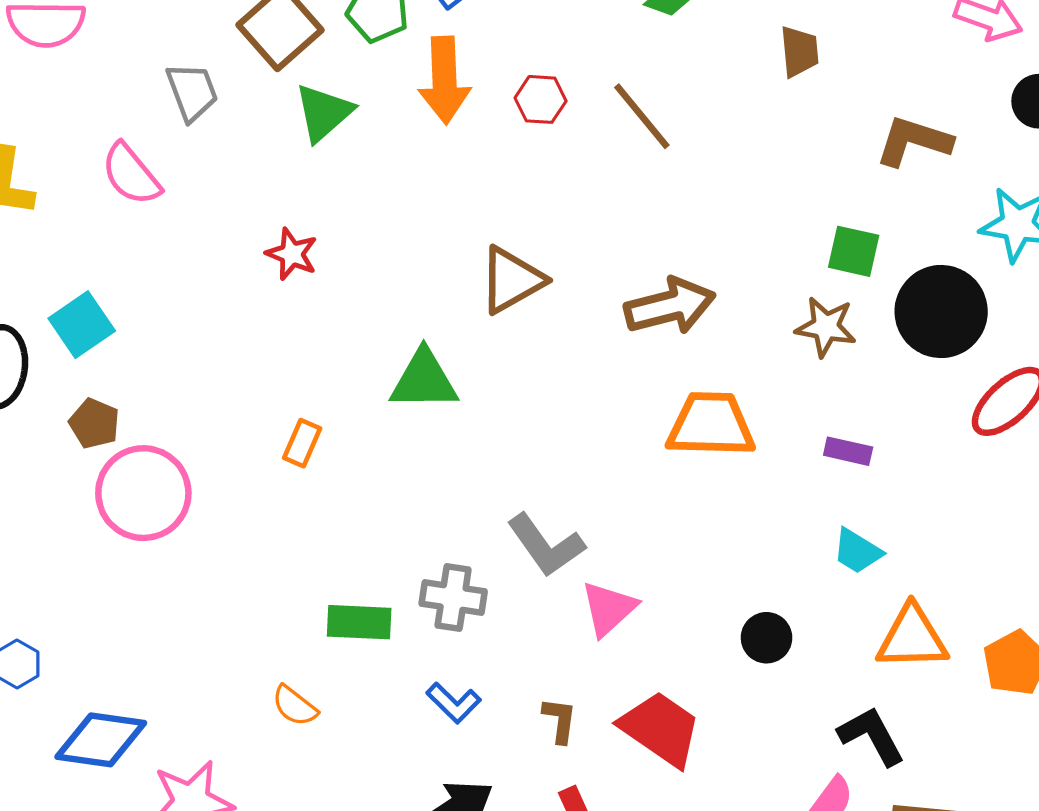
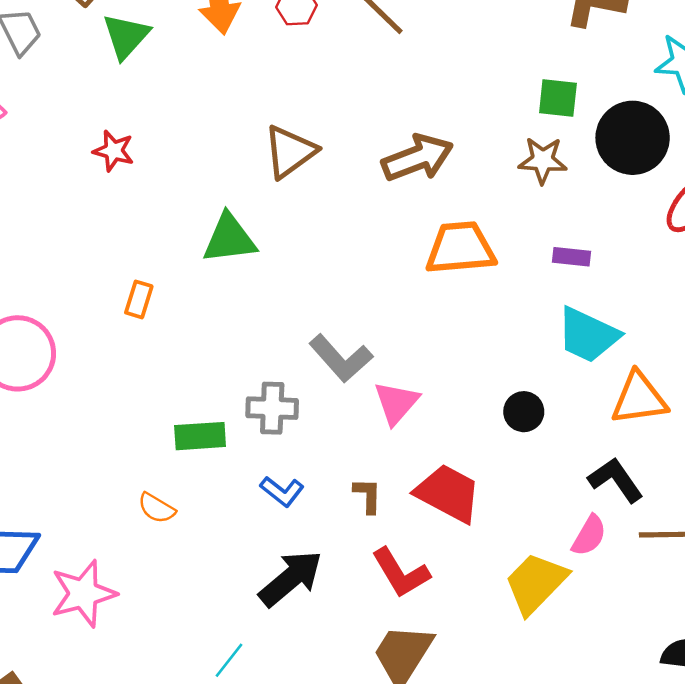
cyan trapezoid: (857, 551) -> (588, 335), size x1.6

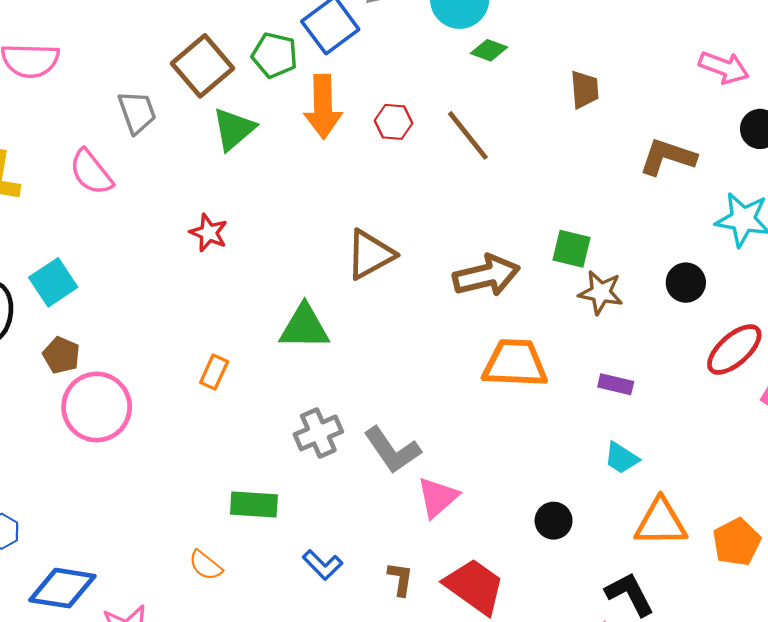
green square: (558, 98) -> (571, 249), moved
black circle: (633, 138) -> (686, 283), size x0.6
cyan trapezoid: (588, 335) -> (621, 458), size x0.6
gray cross: (272, 408) -> (318, 433), moved, turned -33

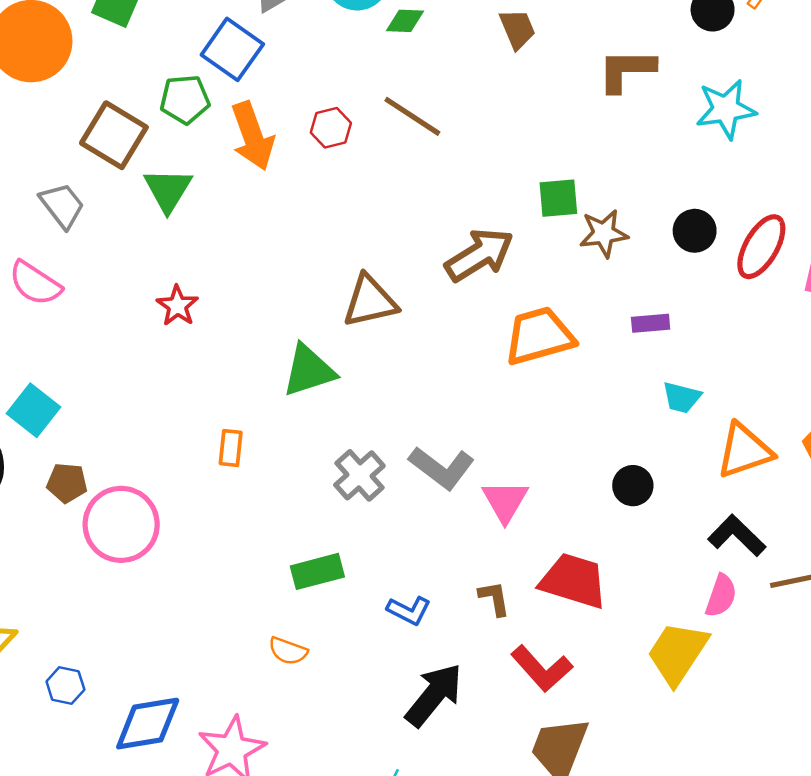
red star: (209, 233) -> (177, 306), turned 30
brown triangle: (370, 254) -> (370, 301), moved, turned 34
black circle: (686, 283) -> (695, 231), moved

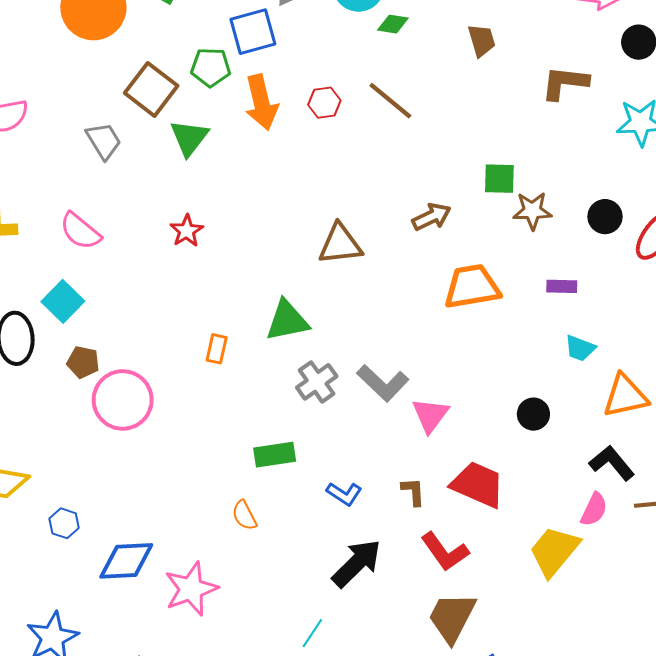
blue square: (232, 49) -> (253, 32), turned 33
brown arrow: (479, 255) -> (432, 217), size x0.7
pink semicircle: (35, 283) -> (80, 231), moved
green triangle: (309, 371) -> (287, 321), moved
orange semicircle: (288, 651) -> (244, 515), turned 36

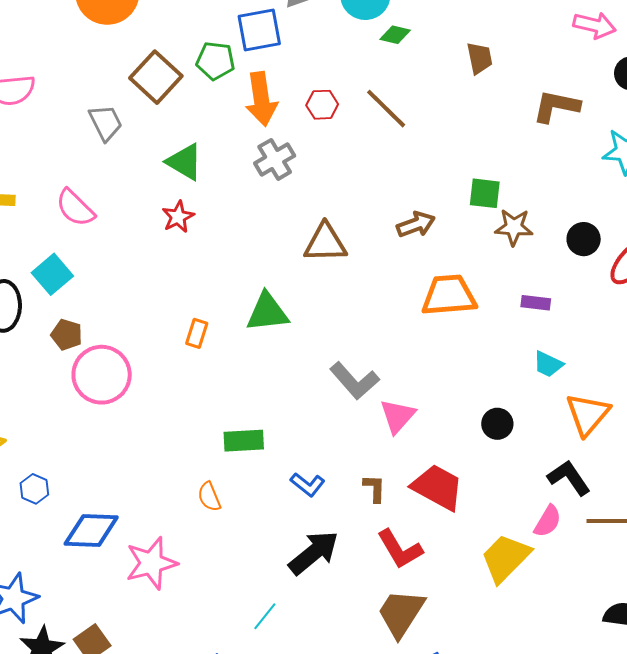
green triangle: (189, 138) -> (185, 162), moved, turned -42
gray cross: (317, 382) -> (275, 159), moved
orange triangle: (625, 396) -> (588, 414), turned -42

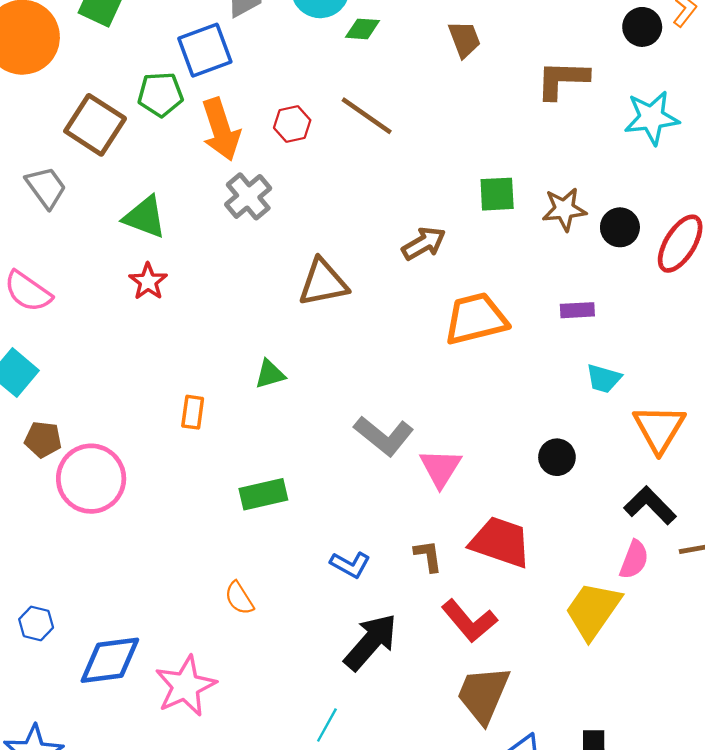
brown star: (514, 227) -> (564, 209), moved
green triangle: (267, 312) -> (270, 374), size x0.6
green rectangle: (244, 441) -> (263, 494), moved

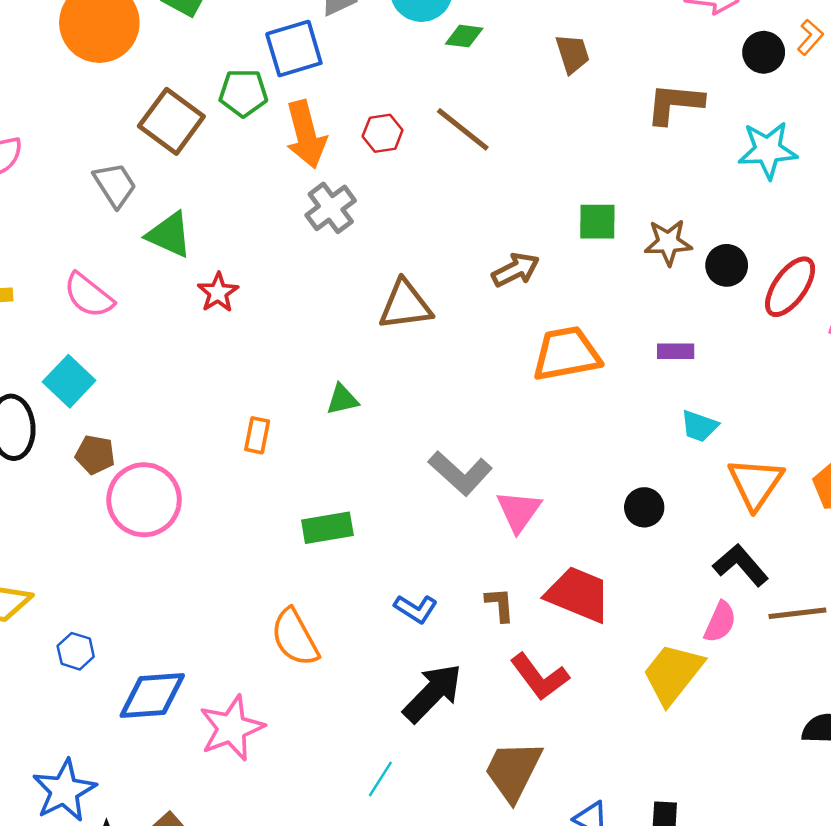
green triangle: (145, 217) -> (169, 235), moved
orange semicircle: (239, 598) -> (295, 637), size x1.6
brown trapezoid: (483, 694) -> (513, 771), moved

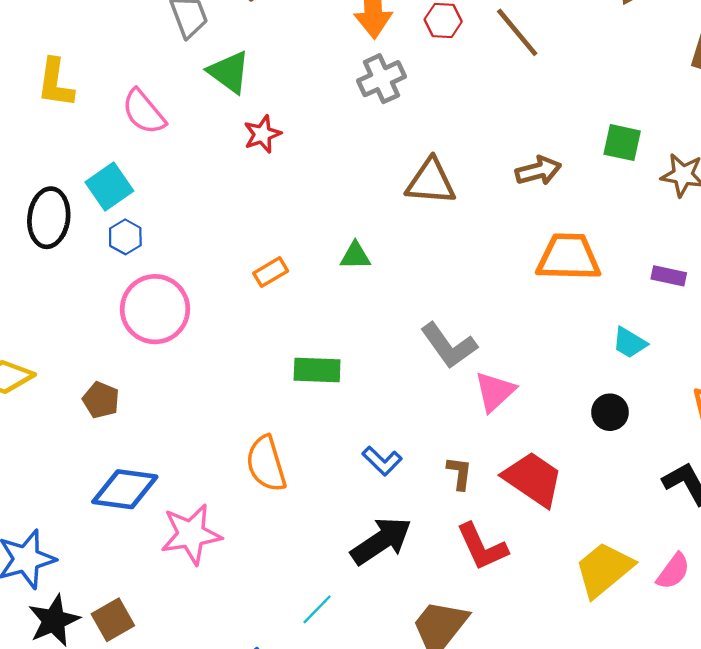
cyan trapezoid: (699, 426) -> (630, 343), moved
orange rectangle: (257, 435) -> (271, 272), turned 36
brown pentagon: (95, 455) -> (101, 400), moved
pink semicircle: (720, 622) -> (673, 571), moved
blue hexagon: (76, 651) -> (125, 237), moved

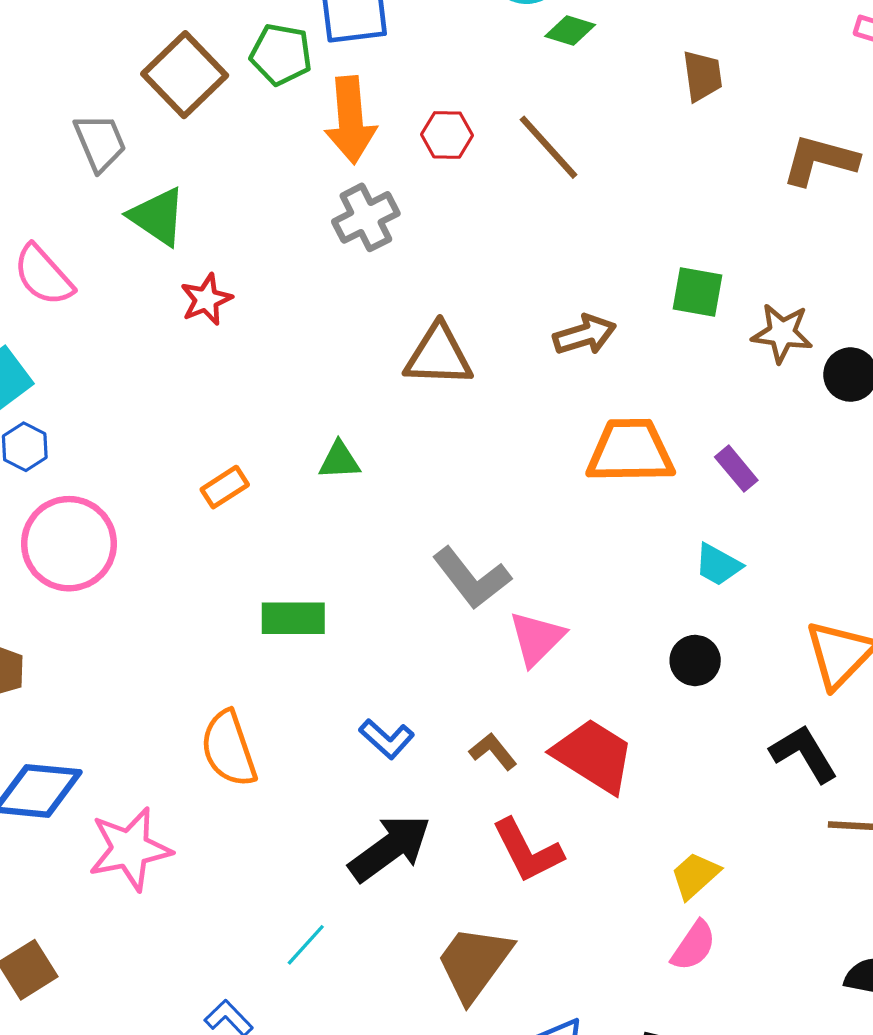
purple rectangle: (669, 276) -> (736, 469), moved, turned 40
brown L-shape: (459, 473) -> (493, 751), turned -44
yellow trapezoid: (604, 569) -> (695, 875), size x0.6
pink semicircle: (673, 571) -> (694, 946), moved

